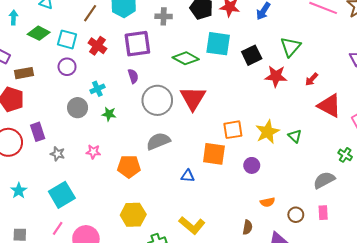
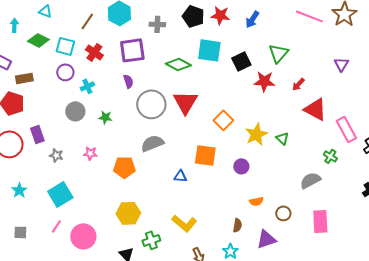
cyan cross: (97, 89) -> (87, 86), moved
orange square: (233, 130) -> (223, 120), moved, turned -36
pink rectangle: (323, 213) -> (320, 221), moved, size x1.6

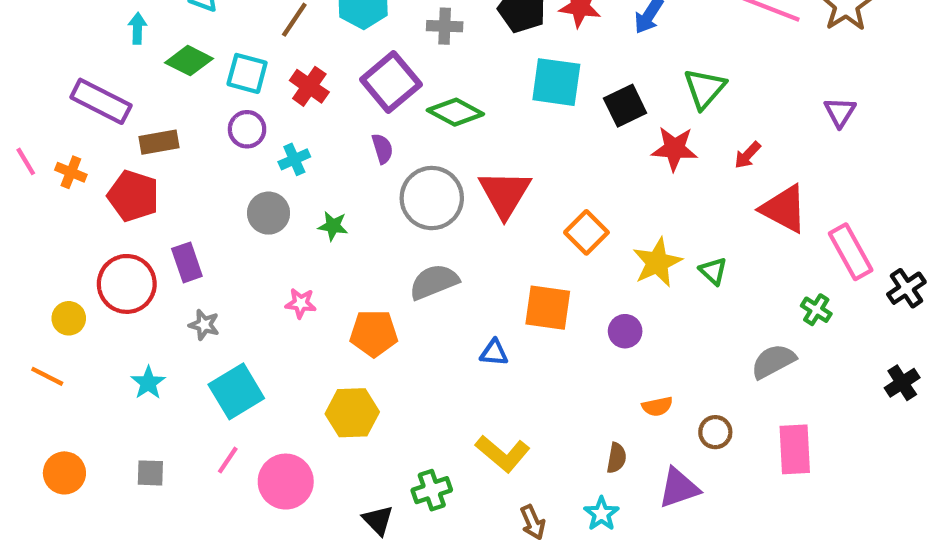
purple square: (132, 50) -> (391, 82), turned -32
green diamond: (178, 64) -> (455, 112), moved
gray star: (56, 155) -> (204, 325), moved
yellow hexagon: (128, 213) -> (352, 413), moved

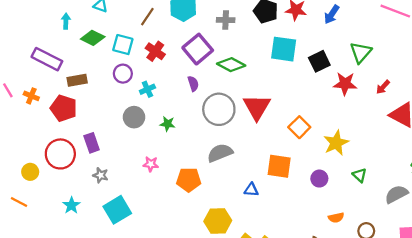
green triangle: (713, 271) -> (360, 175), moved
yellow hexagon: (352, 413) -> (218, 221), moved

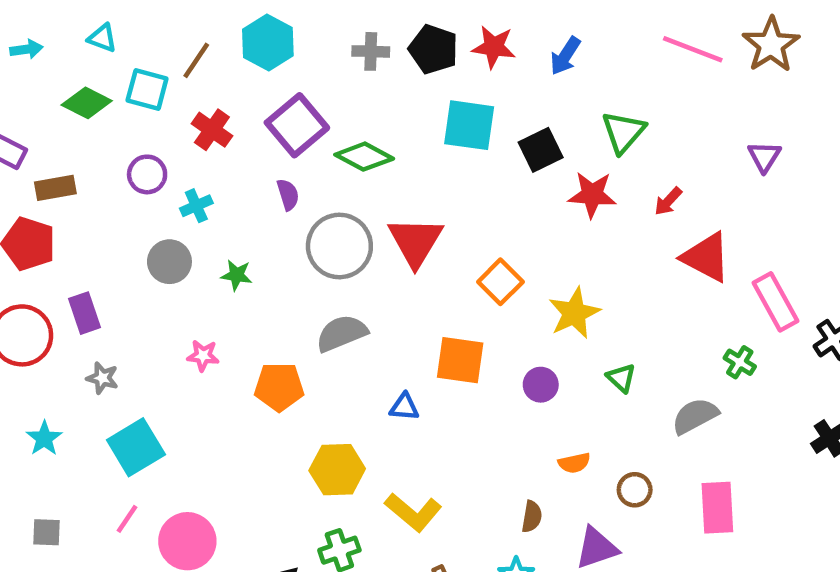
gray cross: (226, 20) -> (371, 51), moved
cyan arrow: (66, 21) -> (26, 49), moved, turned 80
cyan square: (123, 45) -> (147, 89), moved

